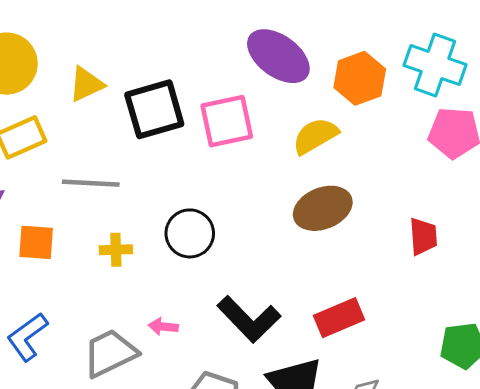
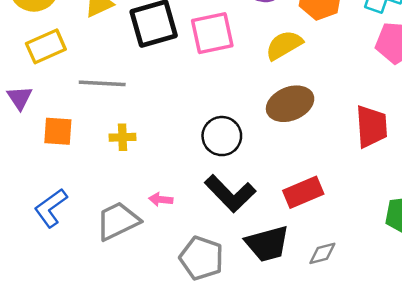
black circle: (190, 233) -> (222, 136), moved
red trapezoid: (423, 236) -> (371, 126), size x1.4

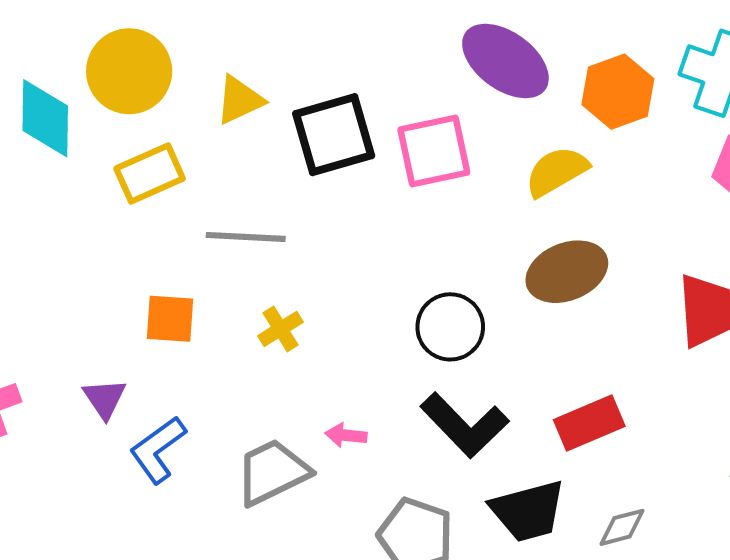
purple triangle: (20, 98) -> (105, 398), moved
yellow cross: (123, 137) -> (280, 329), turned -30

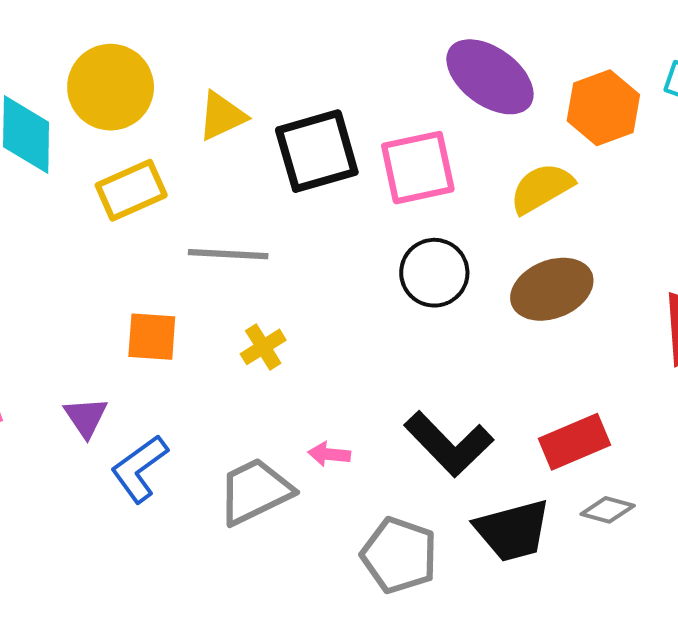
black circle: (450, 327) -> (434, 273), moved
gray diamond: (622, 527) -> (608, 510), moved, turned 30

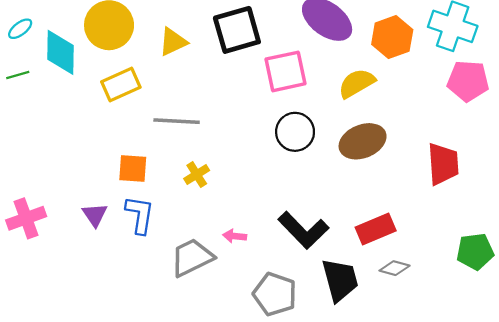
black square: (317, 151) -> (237, 30), moved
blue L-shape: (139, 469) -> (140, 215), moved, turned 135
black trapezoid: (513, 530) -> (340, 280), turned -90

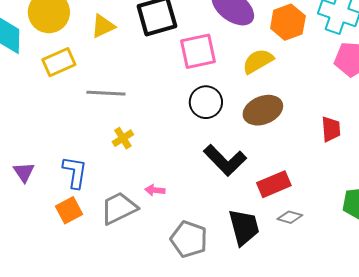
red trapezoid: (443, 164) -> (331, 129), size x0.7
orange square: (133, 169) -> (69, 210), moved, turned -32
purple triangle: (95, 215) -> (24, 172), moved
black L-shape: (303, 230) -> (225, 160), moved

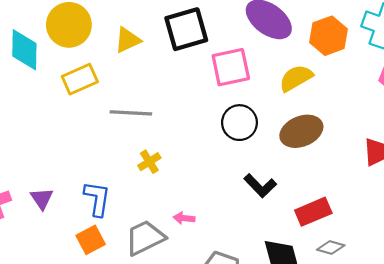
black L-shape: (225, 160) -> (260, 186), size x0.7

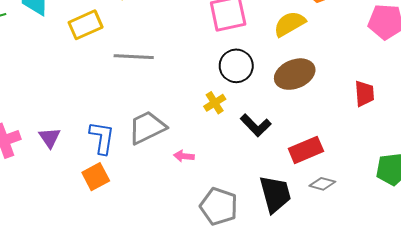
yellow cross: (149, 162) -> (215, 103), moved
gray trapezoid: (145, 238) -> (147, 127), moved

